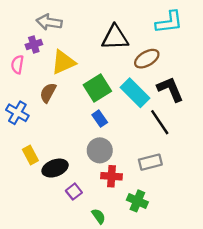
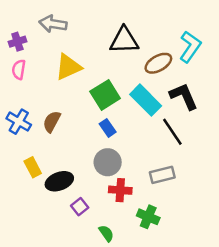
cyan L-shape: (169, 22) -> (190, 47), moved, turned -48
purple cross: (34, 45) -> (17, 42), moved
brown semicircle: (48, 93) -> (52, 122), moved

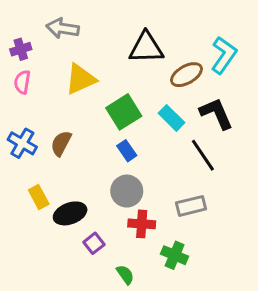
cyan rectangle: (146, 100) -> (172, 118), size x0.7

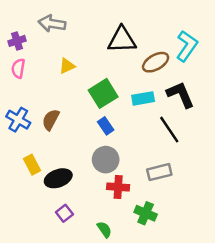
yellow triangle: (80, 79) -> (67, 66), size x0.6
cyan rectangle: (172, 118) -> (143, 98), turned -55
purple square: (94, 243) -> (64, 213), moved

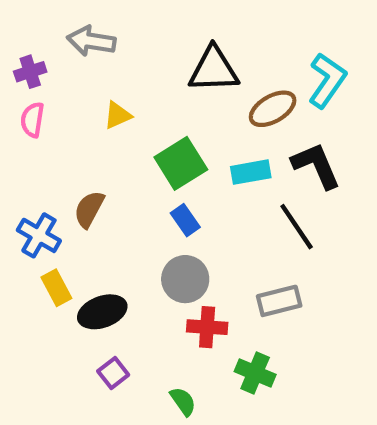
blue cross: (18, 120) -> (39, 235), moved

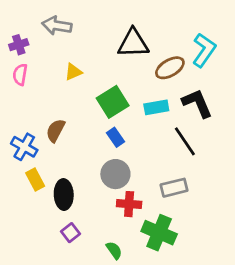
black ellipse: (102, 312) -> (64, 194), turned -72
green cross: (255, 373) -> (159, 233), size x1.4

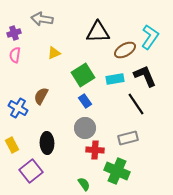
yellow rectangle: (35, 179) -> (12, 145), moved
purple square: (71, 233) -> (31, 171), moved, size x1.6

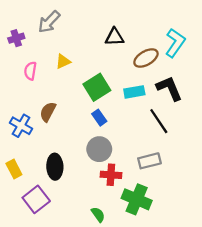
gray arrow: (42, 19) -> (49, 22), turned -55
black triangle: (98, 32) -> (114, 37), size x0.7
pink semicircle: (15, 55) -> (30, 71), moved

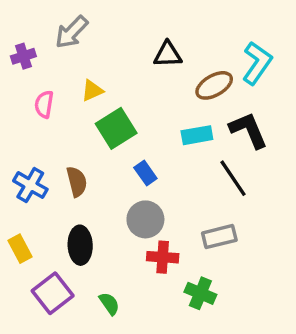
green square: (97, 87) -> (116, 128), moved
brown semicircle: (48, 112) -> (77, 182), moved, turned 138
green cross: (137, 199) -> (200, 293), size x0.7
green semicircle: (98, 215) -> (109, 304), moved

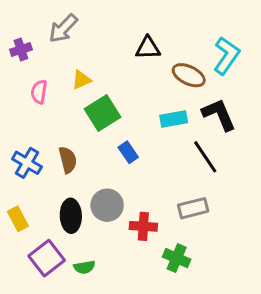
brown ellipse: (214, 85) -> (189, 75), turned 56
gray circle: (145, 219) -> (107, 205), moved
green semicircle: (109, 304) -> (84, 267), moved, turned 115

